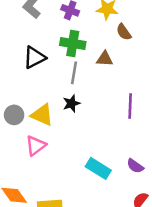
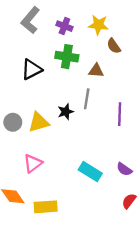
gray line: (74, 73) -> (87, 99), moved
yellow triangle: (42, 115) -> (39, 122), turned -40
pink triangle: (36, 146) -> (33, 163), moved

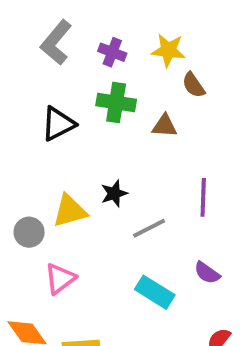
gray line: (87, 99) -> (149, 228), moved, turned 54
gray circle: (13, 122) -> (29, 232), moved
purple semicircle: (124, 169) -> (207, 273), moved

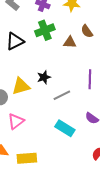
brown semicircle: (194, 85) -> (87, 31), moved
green cross: (116, 103) -> (45, 30), turned -30

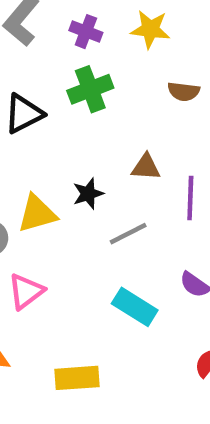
brown semicircle: (87, 31) -> (184, 91), turned -48
brown triangle: (70, 42) -> (146, 167), moved
yellow rectangle: (27, 158) -> (77, 378), moved

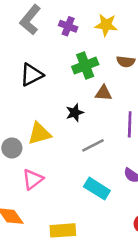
green cross: (90, 89) -> (85, 66), moved
brown triangle: (146, 167) -> (103, 93), moved
black star: (88, 194) -> (75, 113), moved

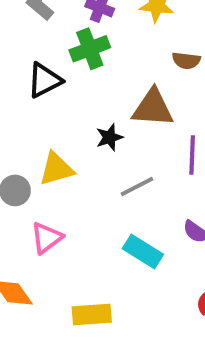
green cross: (85, 66) -> (90, 49), moved
brown triangle: (103, 93) -> (153, 108), size x1.6

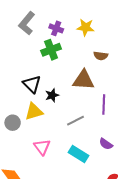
black triangle: (45, 80) -> (32, 84), moved, turned -48
black star: (109, 137) -> (52, 95), moved
pink triangle: (46, 238) -> (42, 147), moved, turned -30

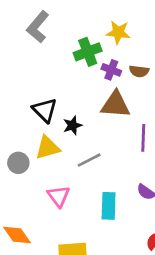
purple cross: (56, 28) -> (111, 70), moved
green cross: (51, 50) -> (88, 52), moved
gray line: (75, 121) -> (89, 160), moved
cyan rectangle: (78, 154) -> (109, 206), turned 60

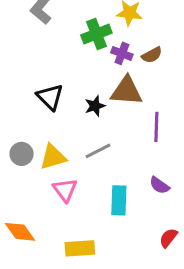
brown semicircle: (139, 71) -> (152, 55), turned -36
black star: (72, 125) -> (95, 106), moved
yellow triangle: (47, 148) -> (53, 157), moved

